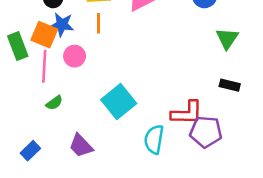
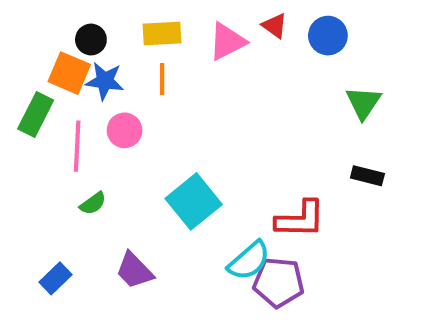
orange square: (44, 35) -> (69, 73), moved
green rectangle: (18, 46) -> (36, 115), turned 48
purple pentagon: (206, 132) -> (279, 282), moved
cyan semicircle: (154, 139) -> (249, 261), turned -140

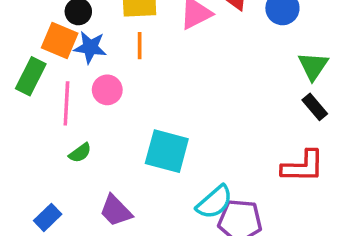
black rectangle: (367, 176) -> (315, 107), moved, turned 36
cyan square: (194, 201) -> (167, 151), turned -36
red L-shape: (300, 219) -> (303, 166), moved

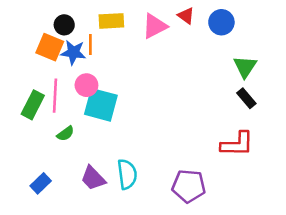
orange line: (140, 46) -> (90, 45), moved
green rectangle: (31, 76) -> (33, 105), moved
cyan square: (167, 151) -> (101, 105), moved
cyan semicircle: (214, 202) -> (127, 174), moved, turned -56

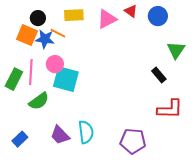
orange line: (90, 45) -> (58, 33), turned -63
black rectangle: (246, 98) -> (159, 75), moved
green semicircle: (66, 134) -> (39, 101), size x1.5

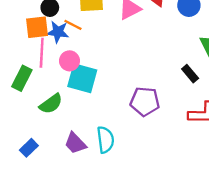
orange square: (27, 35) -> (37, 27), turned -30
pink line: (31, 72) -> (42, 53), moved
purple pentagon: (133, 141) -> (145, 101), moved

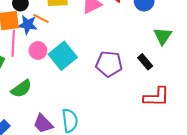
cyan square: (82, 78) -> (63, 56), moved, turned 36
purple pentagon: (145, 101) -> (109, 64), moved

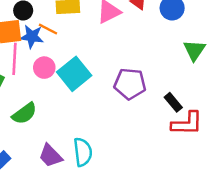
black rectangle: (145, 62) -> (173, 102), moved

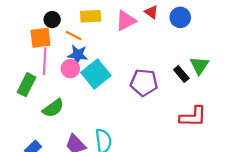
blue star: (32, 37) -> (78, 55), moved
green triangle: (194, 50) -> (199, 65), moved
black rectangle: (173, 102) -> (181, 74), moved

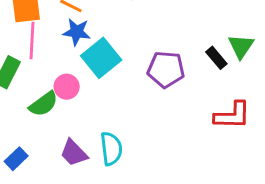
pink circle: (70, 69) -> (67, 87), moved

